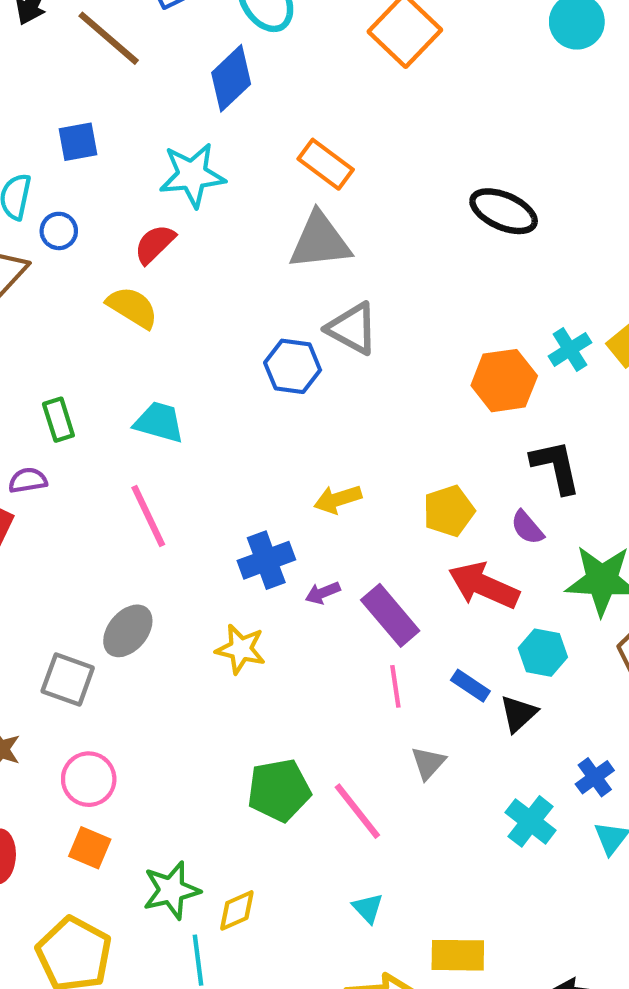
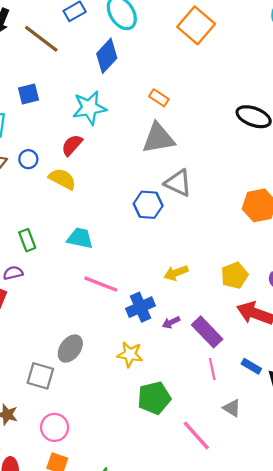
orange rectangle: (326, 164) -> (159, 98), size x0.7
blue circle: (59, 231) -> (28, 159), moved
pink line: (148, 516) -> (101, 284), moved, turned -40
gray triangle: (428, 763) -> (232, 408), turned -36
green pentagon: (279, 790) -> (154, 398), moved

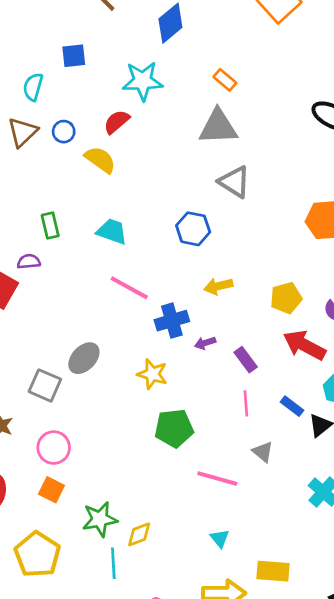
blue hexagon: (148, 205) -> (193, 229), moved
purple rectangle: (207, 332) -> (246, 360), size x0.7
pink line: (196, 436) -> (217, 478), turned -40

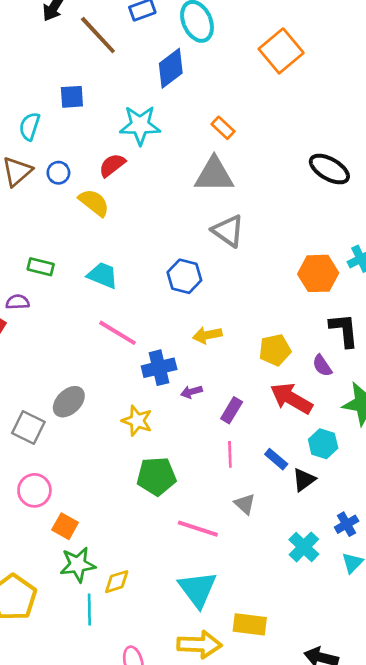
green rectangle: (50, 226) -> (41, 267), turned -65
purple rectangle: (246, 360) -> (232, 410), turned 65
orange square: (51, 490) -> (65, 526), moved
cyan triangle: (220, 538) -> (198, 589), size x2.0

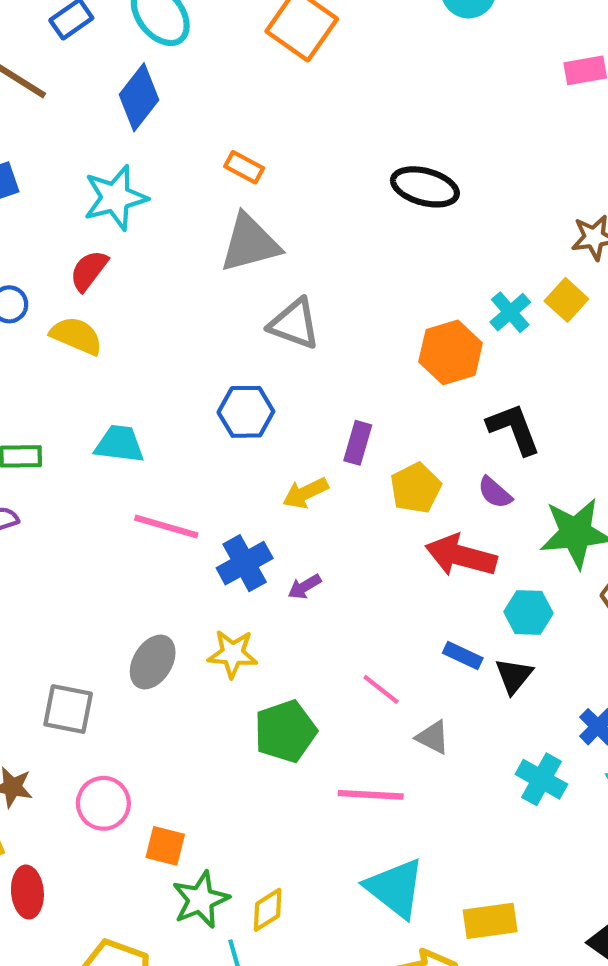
gray ellipse: (69, 402) -> (153, 662), moved
purple rectangle: (232, 410) -> (358, 443), moved
pink line: (230, 454) -> (381, 689), moved, turned -35

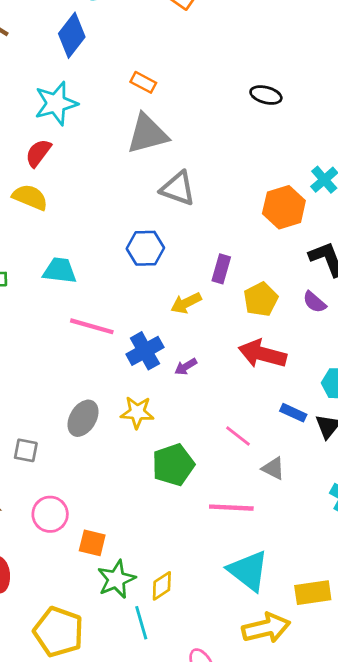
black ellipse: (425, 187) -> (266, 95), size x0.7
red arrow: (461, 556) -> (262, 354), moved
gray square: (68, 709) -> (26, 450), size x0.7

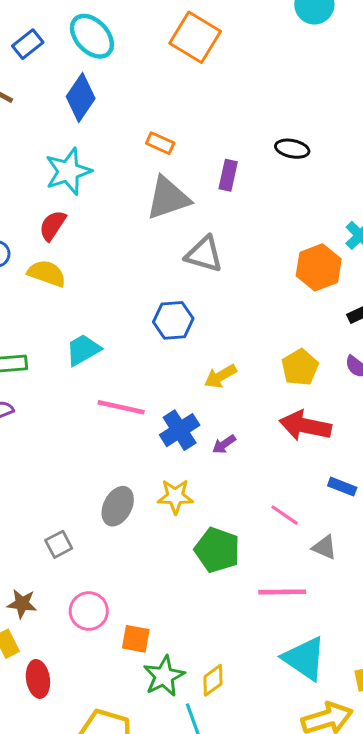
purple rectangle: (221, 269) -> (228, 175), moved
cyan trapezoid: (60, 271) -> (83, 350), turned -33
gray square: (26, 450) -> (59, 544), turned -35
green pentagon: (173, 465) -> (217, 550), turned -30

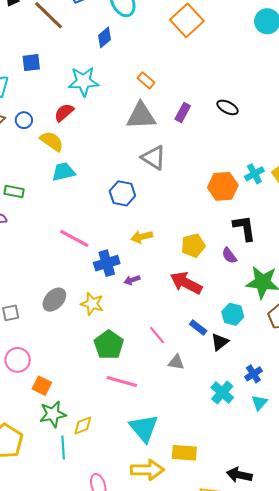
blue diamond: (81, 97) -> (104, 37), size x0.7
cyan trapezoid: (83, 350) -> (63, 172), moved
gray triangle: (324, 547) -> (176, 362), turned -30
pink line: (282, 592) -> (122, 381), moved

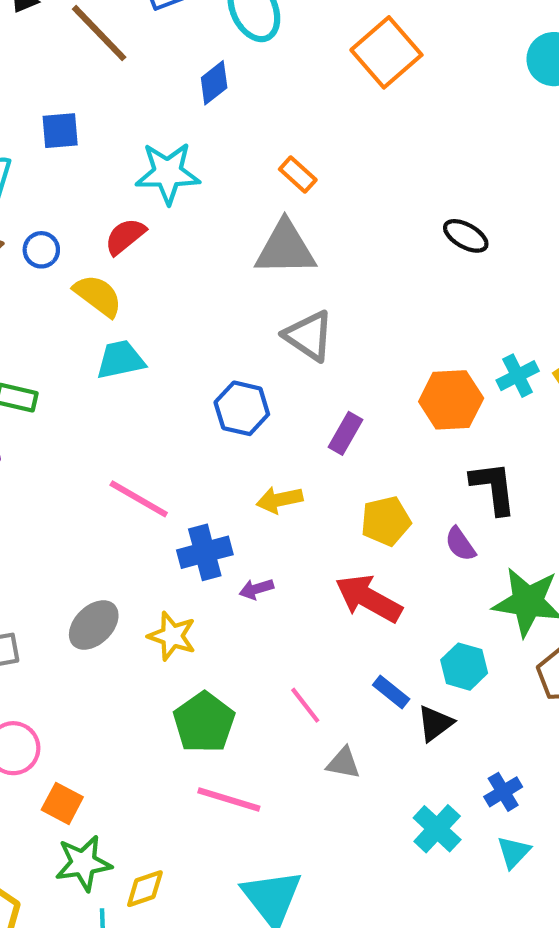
purple rectangle: (183, 113) -> (346, 433), moved

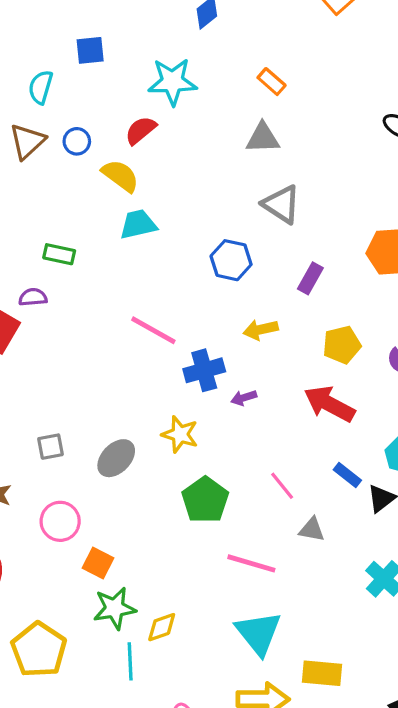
gray triangle: (285, 248) -> (263, 138), size x0.7
gray ellipse: (94, 625) -> (116, 458), moved
pink line: (229, 800) -> (251, 563), moved

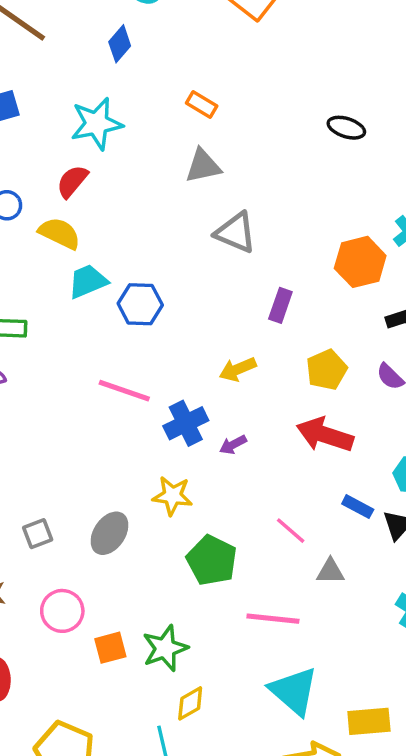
blue hexagon: (231, 260) -> (140, 304), moved
orange square: (98, 563) -> (110, 648), turned -32
green star: (115, 608) -> (165, 648), moved

